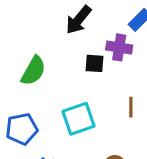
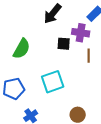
brown line: (131, 107) -> (89, 56), moved

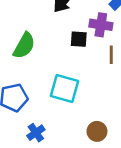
cyan square: (53, 82) -> (64, 88), turned 35

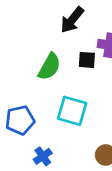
green semicircle: (24, 46) -> (49, 67), moved

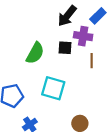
black arrow: (72, 20) -> (67, 16), moved

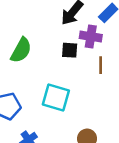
green semicircle: (35, 53) -> (21, 50), moved

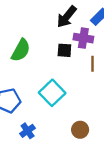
cyan square: (56, 98) -> (52, 93), turned 30

